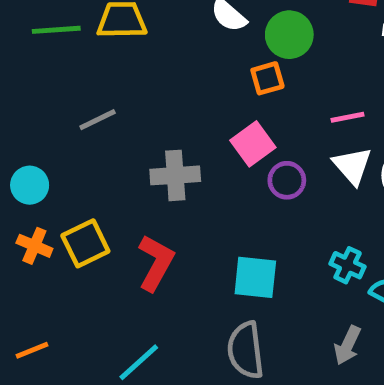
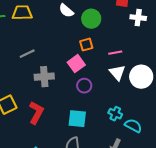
orange square: (267, 78) -> (86, 45), moved
gray line: (98, 120) -> (27, 54), moved
purple circle: (287, 180) -> (84, 86), moved

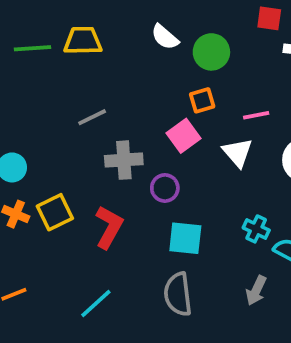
white triangle: (117, 73) -> (238, 153), moved
purple circle: (84, 86) -> (165, 188), moved

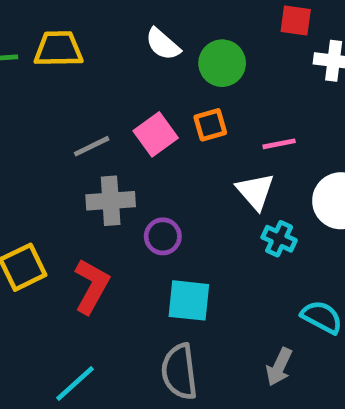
gray line: (92, 117) -> (92, 146), moved
pink square: (183, 136) -> (156, 134), moved
cyan cross: (256, 229) -> (279, 239), moved

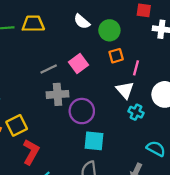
orange square: (210, 125) -> (116, 56), moved
pink line: (279, 144) -> (136, 68), turned -64
purple circle: (163, 236) -> (82, 111), size x1.5
red L-shape: (92, 286) -> (31, 152), moved

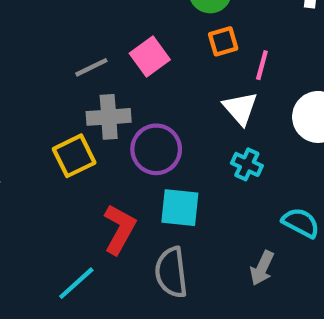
cyan cross: (136, 112) -> (247, 164), moved
yellow square: (17, 125) -> (74, 156), moved
red L-shape: (31, 152) -> (119, 229), moved

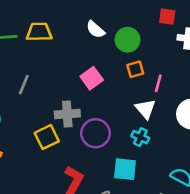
gray line: (91, 67) -> (24, 85), moved, turned -42
cyan cross: (247, 164) -> (140, 137), moved
cyan square: (180, 208) -> (125, 169), moved

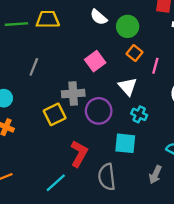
orange square: (135, 69) -> (135, 53), turned -35
white triangle: (145, 109) -> (128, 87), moved

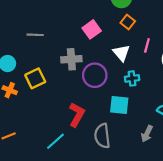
pink line: (155, 66) -> (147, 45), moved
gray line: (34, 67) -> (35, 35), turned 70
yellow square: (55, 114) -> (35, 78), moved
cyan cross: (139, 114) -> (132, 78), turned -32

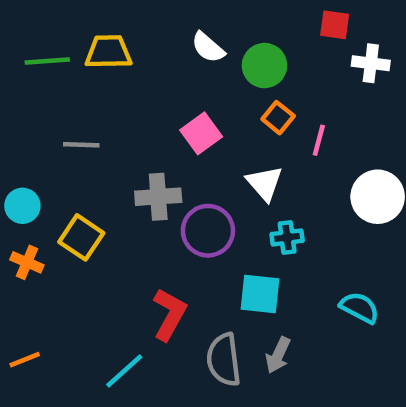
pink line: (147, 45) -> (319, 140), moved
yellow square: (35, 78) -> (81, 237), turned -30
gray arrow: (147, 134) -> (278, 355), moved

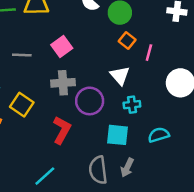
pink square: (201, 133) -> (62, 47), moved
cyan semicircle: (360, 308) -> (159, 135), moved, turned -45
red L-shape: (169, 314) -> (62, 130), moved

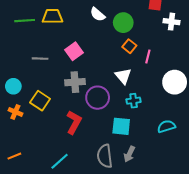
cyan semicircle: (159, 135) -> (166, 126), moved

